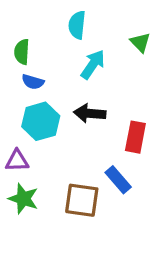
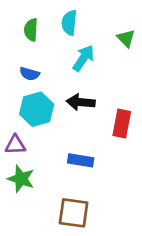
green semicircle: (22, 52) -> (31, 30), moved
blue rectangle: (118, 180) -> (81, 160), moved, turned -40
brown square: (82, 200) -> (74, 213), moved

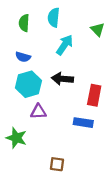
purple triangle: (15, 145) -> (38, 112), moved
blue rectangle: (81, 160) -> (83, 123), moved
brown square: (74, 213) -> (57, 164), size x0.6

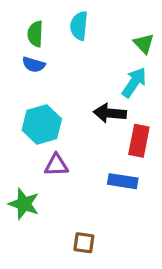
cyan arrow: (65, 45) -> (134, 82), moved
blue semicircle: (23, 57) -> (34, 65), moved
black arrow: (62, 79) -> (110, 113), moved

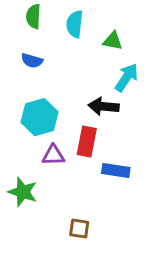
green semicircle: (35, 34) -> (33, 16), moved
green triangle: (144, 44) -> (113, 41), moved, turned -35
red rectangle: (139, 141) -> (87, 142), moved

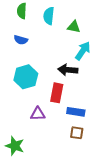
purple triangle: (53, 155) -> (38, 114), moved
green star: (23, 192) -> (15, 146), moved
brown square: (79, 228) -> (77, 133), moved

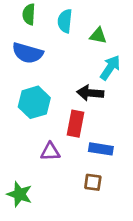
blue semicircle: (21, 40) -> (28, 53), size x1.6
brown square: (77, 133) -> (93, 182), moved

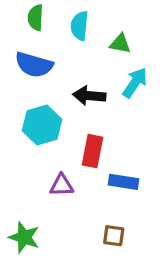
black arrow: (90, 93) -> (89, 96), moved
brown square: (93, 182) -> (114, 236), moved

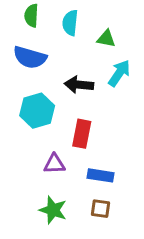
blue rectangle: (123, 182) -> (100, 175), moved
green star: (24, 237) -> (53, 210), moved

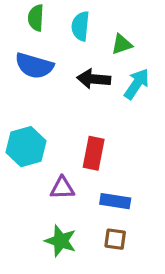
green triangle: (106, 39) -> (122, 44), turned -30
black arrow: (79, 85) -> (94, 79), moved
cyan hexagon: (37, 111) -> (26, 147), moved

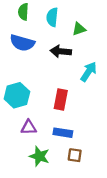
cyan arrow: (137, 84) -> (89, 72), moved
purple triangle: (62, 188) -> (29, 127), moved
blue rectangle: (115, 201) -> (63, 133), moved

